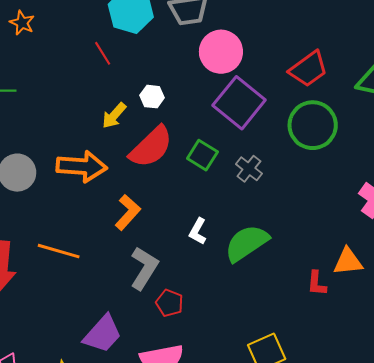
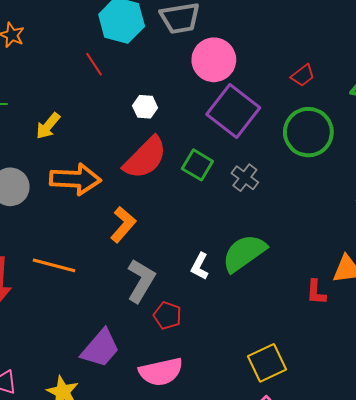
red trapezoid: (308, 69) -> (303, 75), size x0.6
yellow arrow: (114, 115) -> (48, 126), moved
white L-shape: (198, 231) -> (200, 266), moved

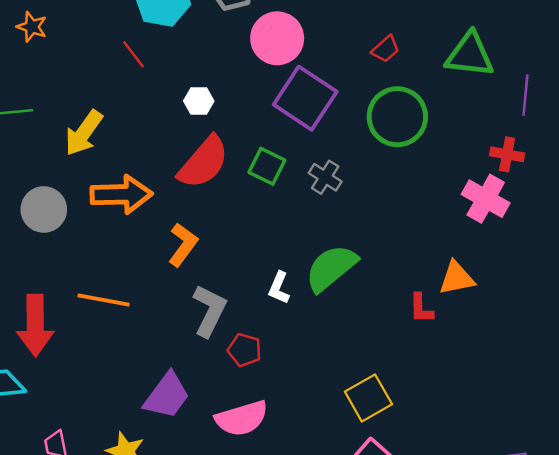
yellow arrow: (48, 126) -> (84, 133), size x1.4

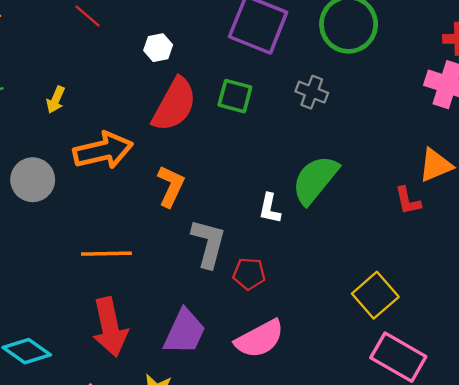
yellow arrow: (84, 133) -> (56, 100), size x0.6
gray cross: (325, 177) -> (312, 92), moved
red arrow: (35, 325) -> (110, 327), moved

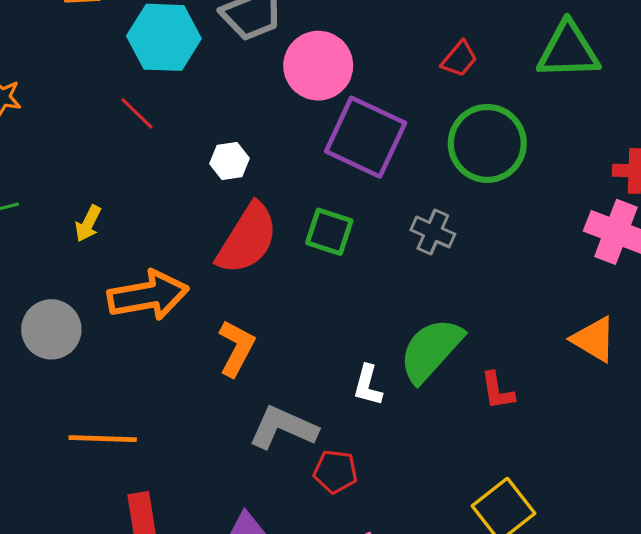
orange triangle: (435, 165) -> (594, 339), turned 51
red L-shape: (408, 201) -> (497, 391), moved
gray L-shape: (208, 243) -> (283, 428), turned -84
orange line: (106, 254) -> (103, 439), moved

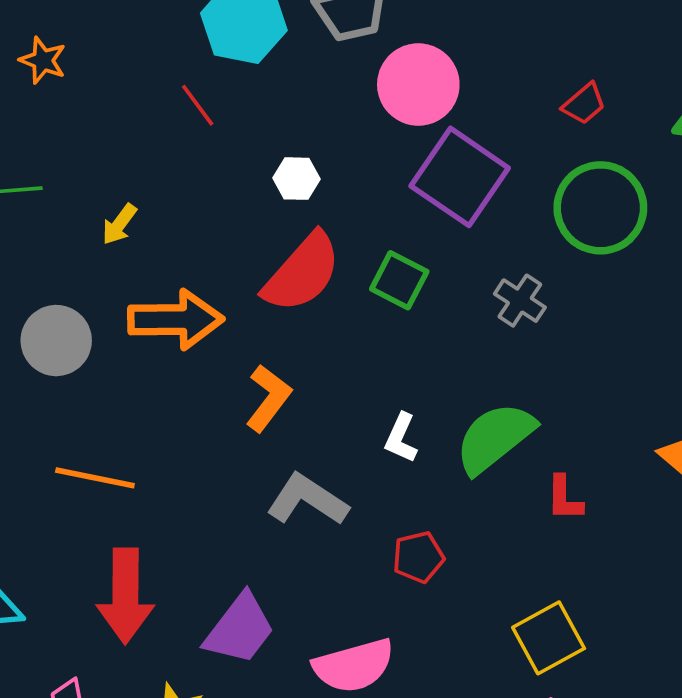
white L-shape: (368, 385) -> (401, 438), moved
red pentagon: (335, 472) -> (418, 557), moved, turned -30

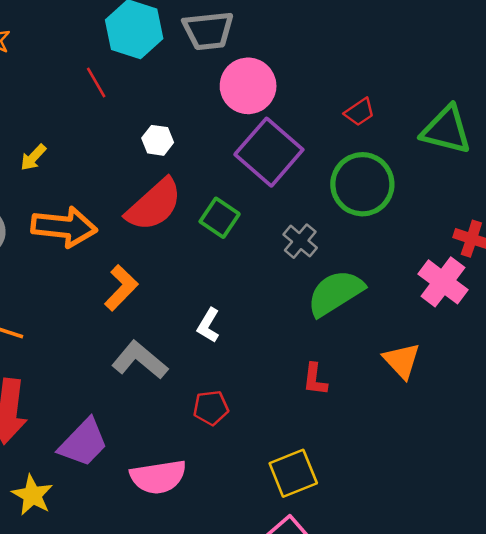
green semicircle: (495, 438) -> (335, 293), moved

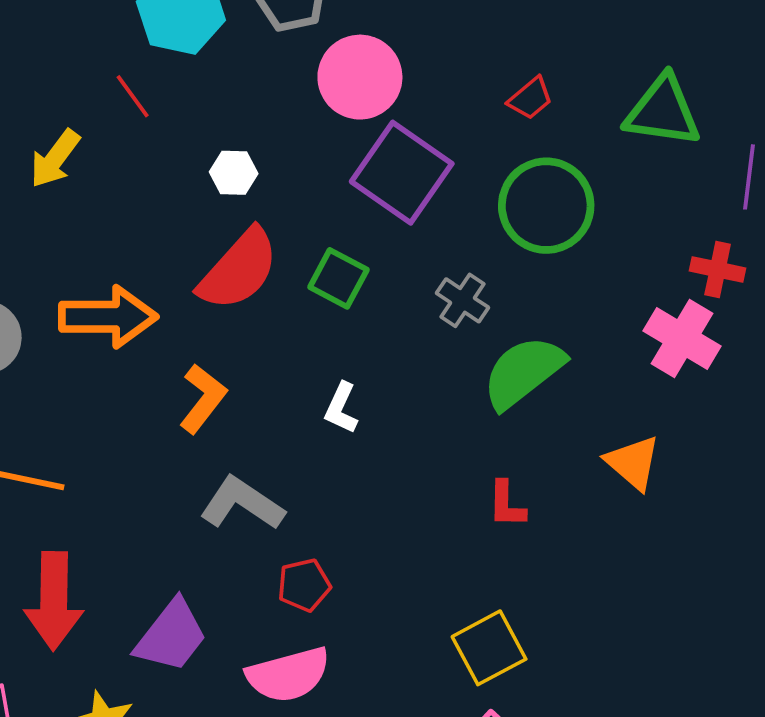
yellow arrow: (33, 158) -> (55, 159), moved, size x1.4
white L-shape: (208, 325) -> (341, 408), moved
red pentagon: (211, 408) -> (304, 585), moved

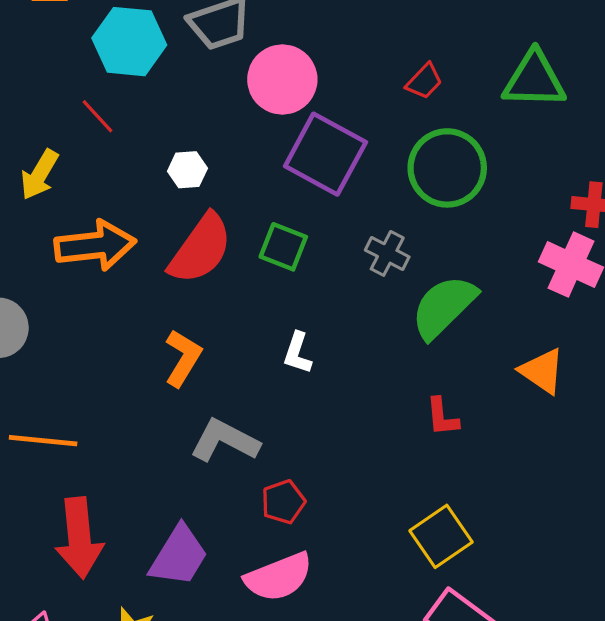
orange arrow: (108, 317) -> (95, 245), moved

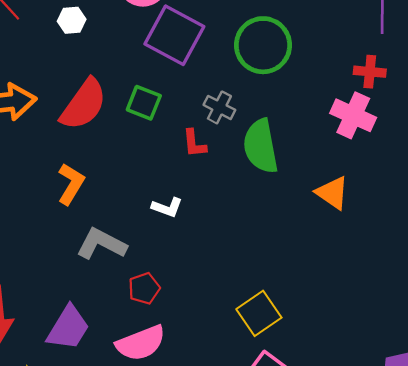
white hexagon: (187, 170) -> (72, 20), moved
green semicircle: (444, 307) -> (261, 146), turned -56
white L-shape: (297, 353) -> (167, 207), moved, turned -88
red L-shape: (442, 417) -> (194, 143), moved

